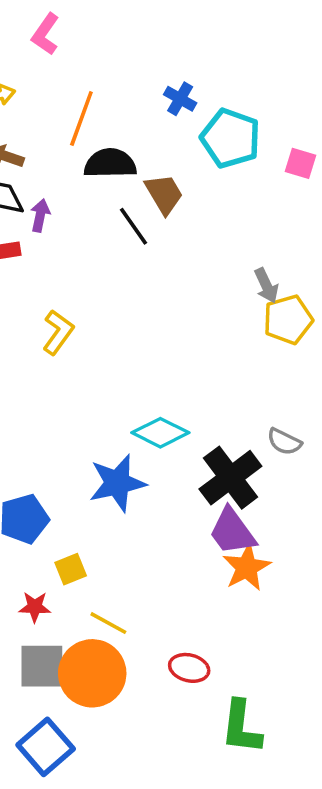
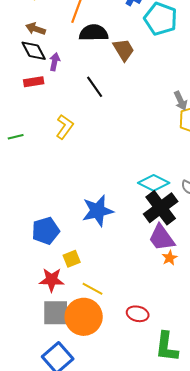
black line: (133, 226) -> (95, 87), moved
cyan diamond: (160, 433) -> (154, 183), moved
orange star: (247, 567) -> (170, 258), size x0.6
red star: (35, 607) -> (52, 280), size x1.4

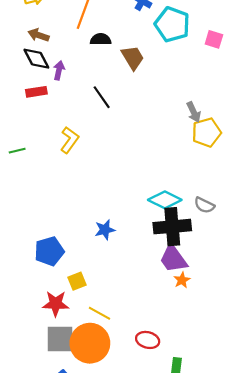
black semicircle: (94, 33) -> (101, 39), size x0.7
black cross: (161, 208) -> (172, 227), turned 32
blue star: (98, 211) -> (105, 230), size x0.6

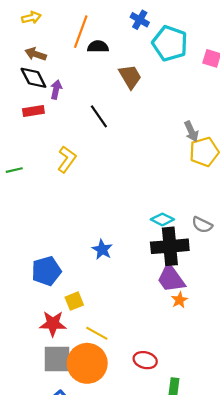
black semicircle: (101, 39) -> (98, 47), moved
cyan diamond: (165, 200) -> (162, 219), size x0.7
blue star: (105, 230) -> (102, 250), turned -30

